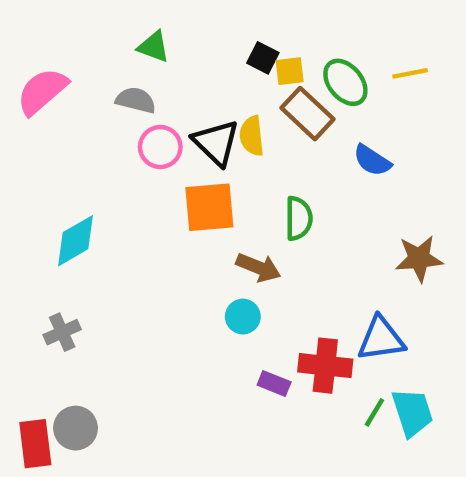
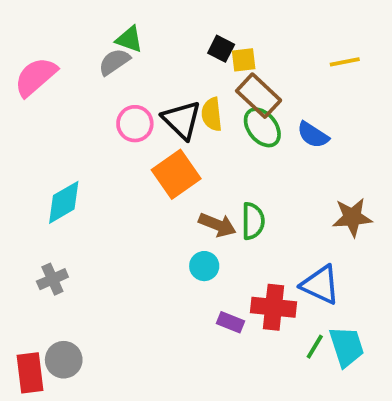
green ellipse: (345, 82) -> (262, 127), moved
gray semicircle: (136, 100) -> (114, 62), moved, turned -48
orange square: (209, 207) -> (176, 174), turned -30
green semicircle: (299, 218) -> (253, 221), moved
blue triangle: (381, 339) -> (320, 285), turned 33

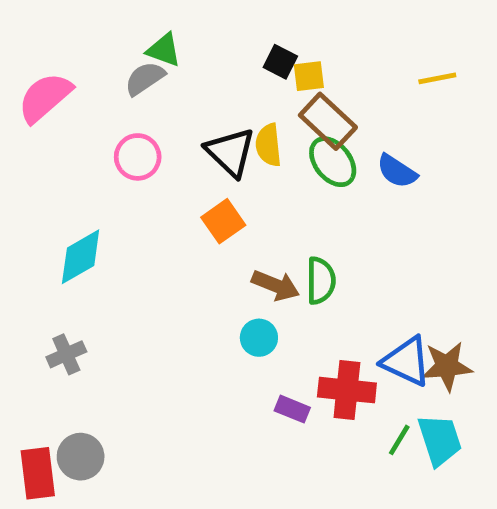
pink circle: (135, 124) -> (138, 157), moved
orange square: (176, 174) -> (223, 221), size x0.7
brown star: (352, 217) -> (447, 366), moved

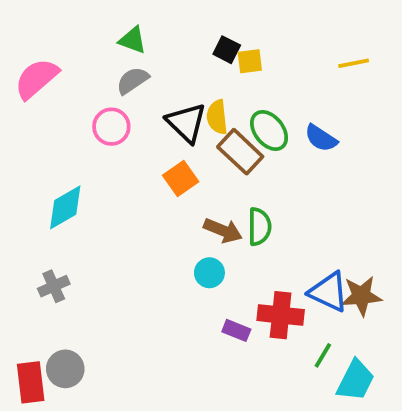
gray semicircle: (145, 78) -> (133, 81), moved
brown rectangle: (328, 121) -> (240, 152), moved
cyan trapezoid: (440, 440) -> (356, 380), moved, turned 45

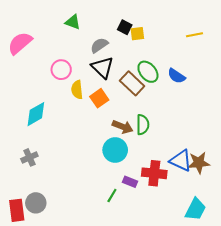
gray semicircle: (133, 81) -> (99, 45), moved
yellow semicircle: (217, 117) -> (77, 90), moved
cyan circle: (209, 273) -> (115, 150), size x1.5
green line: (323, 355) -> (112, 196), moved

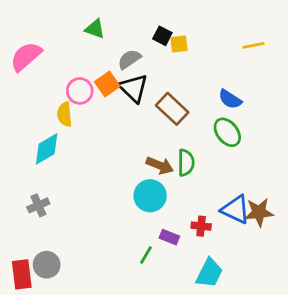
green ellipse: (148, 72) -> (227, 132), moved
yellow semicircle: (77, 90) -> (65, 114), moved
orange square: (99, 98) -> (107, 84), moved
red cross: (154, 173) -> (201, 226), size x0.6
cyan trapezoid: (196, 209) -> (209, 273), moved

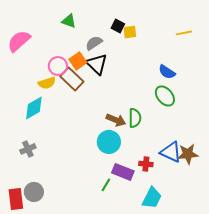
brown rectangle: (172, 109) -> (72, 79), moved
yellow semicircle: (65, 114) -> (47, 83), turned -102
purple rectangle: (169, 237) -> (123, 172), size x1.5

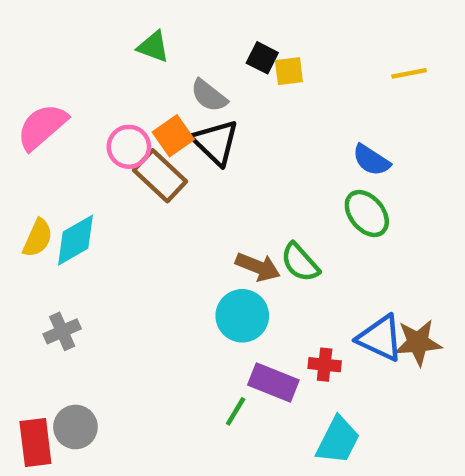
pink semicircle: (19, 41) -> (42, 127), moved
gray semicircle: (94, 43) -> (209, 96), turned -108
yellow semicircle: (47, 83) -> (38, 238), moved, turned -48
green semicircle: (135, 118) -> (300, 262), turned 138

